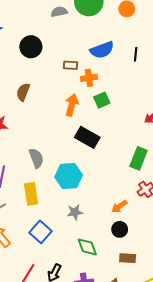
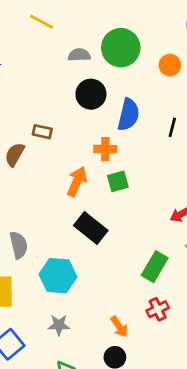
black circle: (31, 47) -> (91, 94), moved
blue semicircle: (102, 50) -> (128, 115), turned -65
brown rectangle: (71, 65) -> (42, 132), moved
orange arrow: (119, 206) -> (119, 327), turned -98

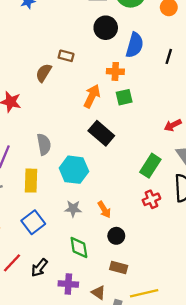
orange arrow: (119, 327) -> (104, 210), moved

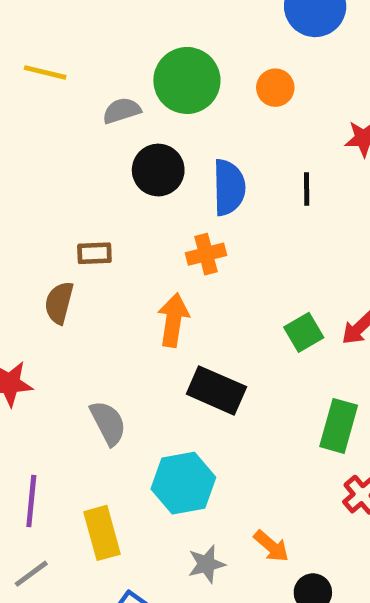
green square: (124, 97) -> (304, 332), moved
gray semicircle: (44, 144) -> (108, 423), moved

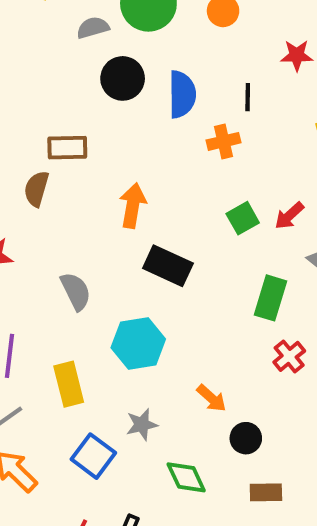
brown rectangle: (94, 253) -> (67, 148), size x1.4
orange cross: (206, 254) -> (223, 141), moved
gray star: (206, 564) -> (142, 425), moved

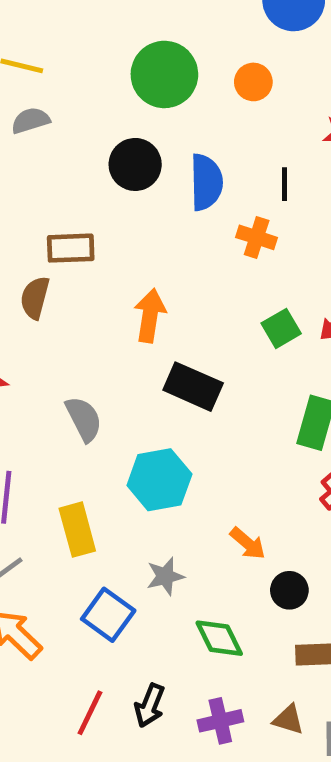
gray semicircle: (93, 28) -> (31, 120), moved
orange cross: (223, 141) -> (257, 237), turned 32

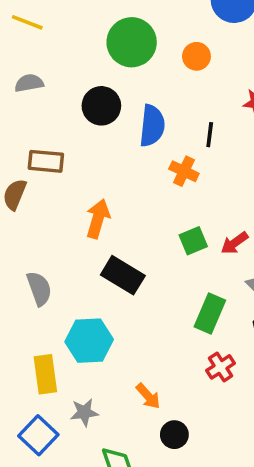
gray semicircle: (31, 120) -> (29, 83), moved
yellow rectangle: (77, 530) -> (45, 374), moved

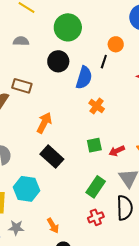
green circle: (132, 42) -> (68, 27), moved
black line: (210, 135) -> (104, 62), moved

